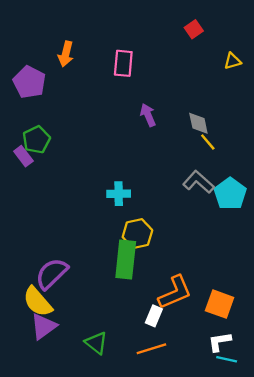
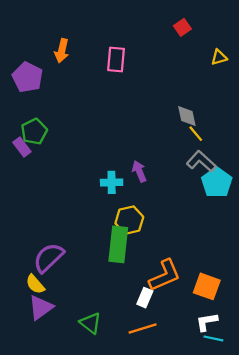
purple arrow: (148, 115) -> (139, 171), moved
gray L-shape: (198, 182) -> (201, 161), moved
yellow semicircle: (38, 302) -> (35, 284), size x0.7

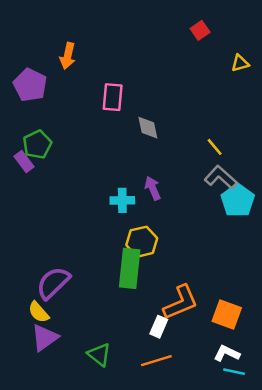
pink rectangle: (116, 60) -> (113, 97), moved
gray diamond: (187, 116) -> (148, 128), moved
white L-shape: (207, 322) -> (227, 353), turned 35

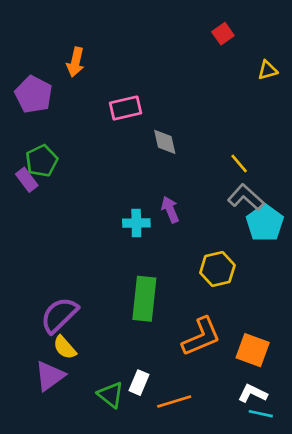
pink rectangle: (113, 97) -> (126, 108), turned 72
yellow hexagon: (142, 242) -> (217, 269), moved
yellow semicircle: (39, 312) -> (65, 347), moved
white rectangle: (159, 327) -> (139, 383), moved

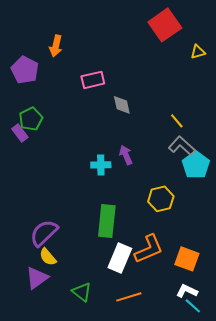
red square: (223, 34) -> (165, 25), size x2.0
white rectangle: (139, 383) -> (120, 258), moved, size x1.6
cyan line: (261, 414) -> (193, 306), turned 30

